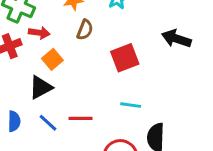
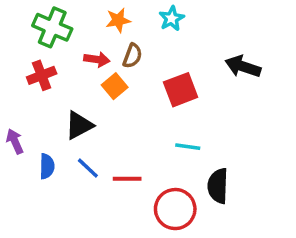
red arrow: (39, 33) -> (97, 59), moved
orange square: (52, 59) -> (115, 86), moved
red line: (80, 118) -> (127, 179), moved

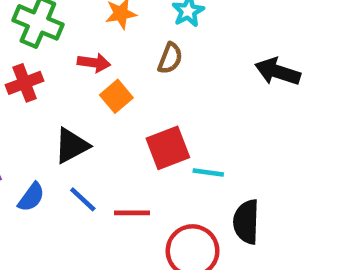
brown semicircle: (132, 56) -> (170, 58), moved
red square: (181, 90) -> (168, 148), moved
blue semicircle: (47, 166) -> (31, 197), turned 35

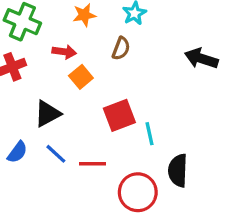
cyan line: (208, 172) -> (149, 134), turned 70

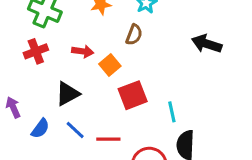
red arrow: (64, 52) -> (83, 51), moved
orange square: (81, 77) -> (110, 65), moved
cyan line: (149, 134) -> (172, 112), moved

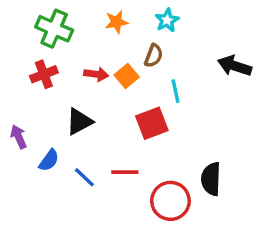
orange square: (110, 65) -> (127, 76), moved
cyan line: (172, 112) -> (176, 91), moved
blue line: (75, 130) -> (84, 177), moved

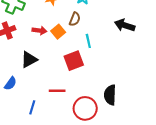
blue line: (84, 177) -> (32, 107), moved, turned 64

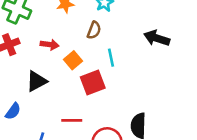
orange square: (58, 32) -> (73, 60), moved

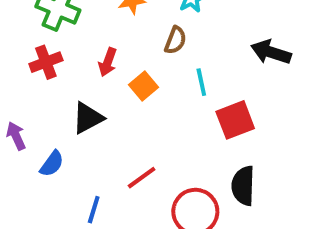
red arrow: (50, 45) -> (108, 62), turned 102
red square: (93, 82) -> (235, 120), moved
red line: (72, 120) -> (142, 178), turned -36

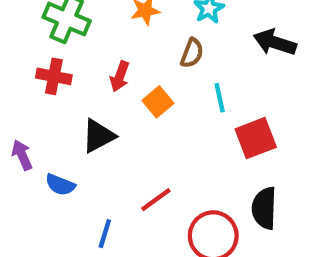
black arrow: (271, 52) -> (275, 42), moved
red cross: (46, 62) -> (54, 76), turned 32
blue semicircle: (52, 164) -> (60, 185), turned 76

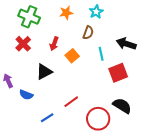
black arrow: (275, 42) -> (126, 44), moved
red cross: (54, 76) -> (23, 44), turned 35
black semicircle: (264, 208) -> (122, 106), turned 120
blue line: (105, 234) -> (47, 118), turned 40

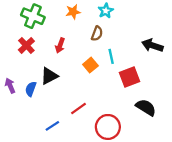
black arrow: (126, 44) -> (152, 45), moved
orange square: (72, 56) -> (90, 65), moved
blue semicircle: (26, 95) -> (31, 89), moved, turned 88
black semicircle: (122, 106) -> (146, 107), moved

